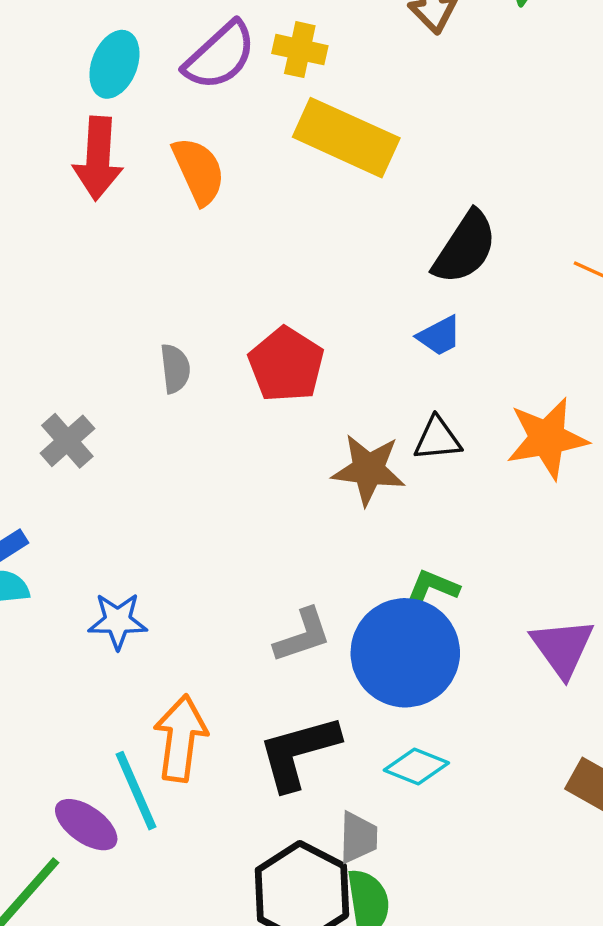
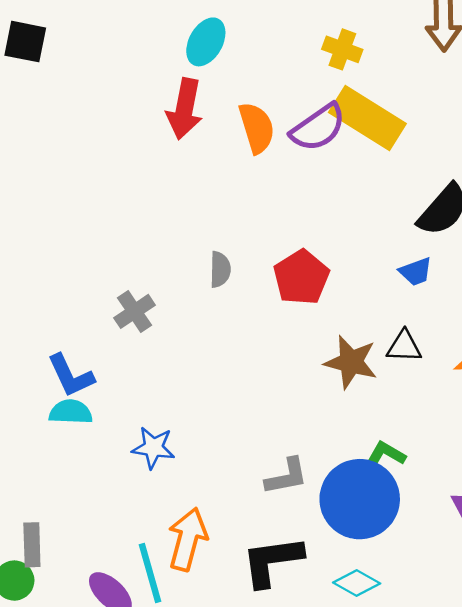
purple semicircle: (220, 56) -> (318, 128), moved

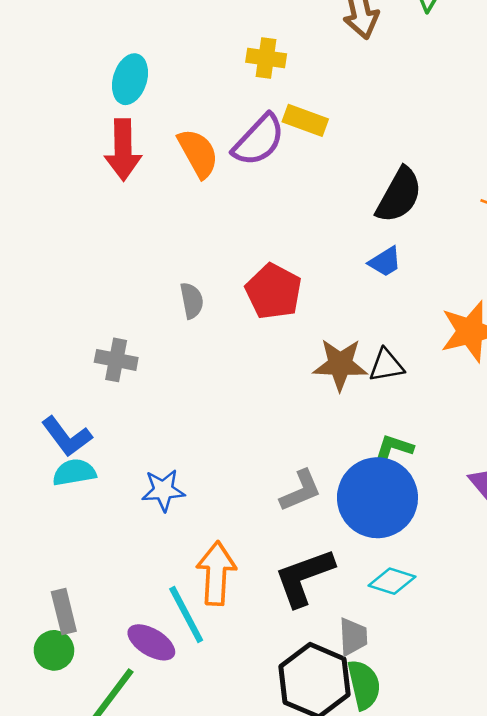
yellow rectangle: (367, 118) -> (305, 120), size x0.6
gray cross: (135, 311) -> (116, 360), turned -33
black triangle: (404, 346) -> (386, 365), moved

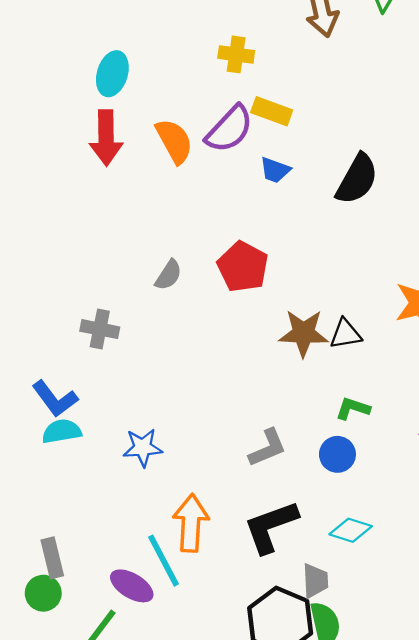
blue trapezoid: (385, 262) -> (275, 170), moved, turned 52
gray semicircle: (192, 301) -> (169, 275), turned 44
blue circle: (377, 498) -> (337, 454), size x0.5

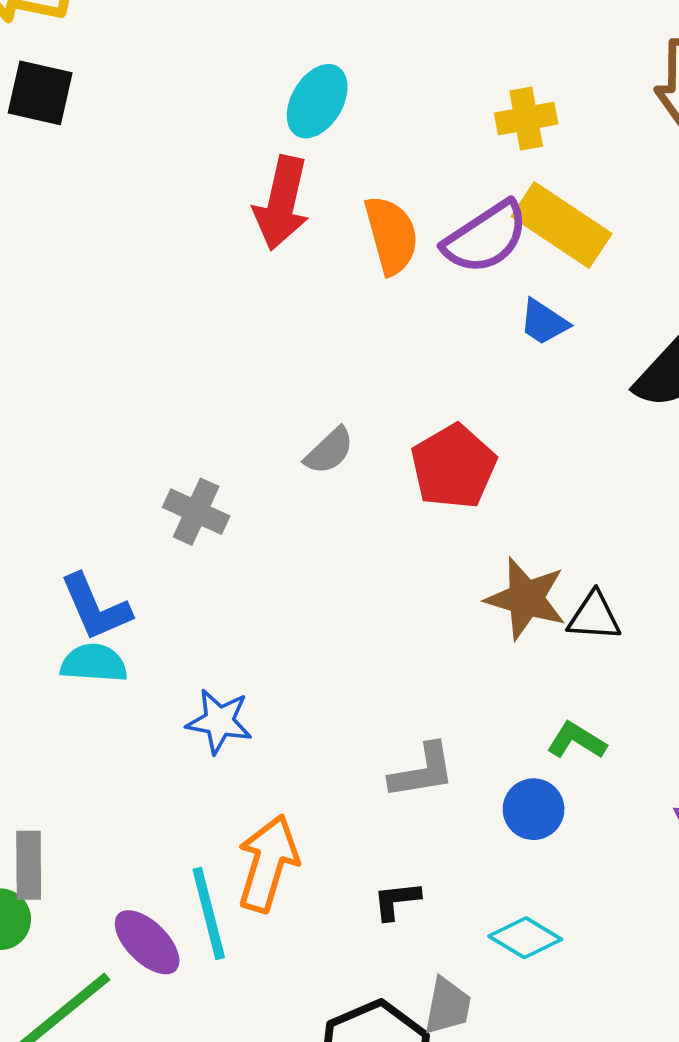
yellow cross: (236, 54) -> (526, 119), turned -32
yellow rectangle: (272, 111) -> (562, 225), size x1.4
black L-shape: (271, 527) -> (397, 901), size x0.5

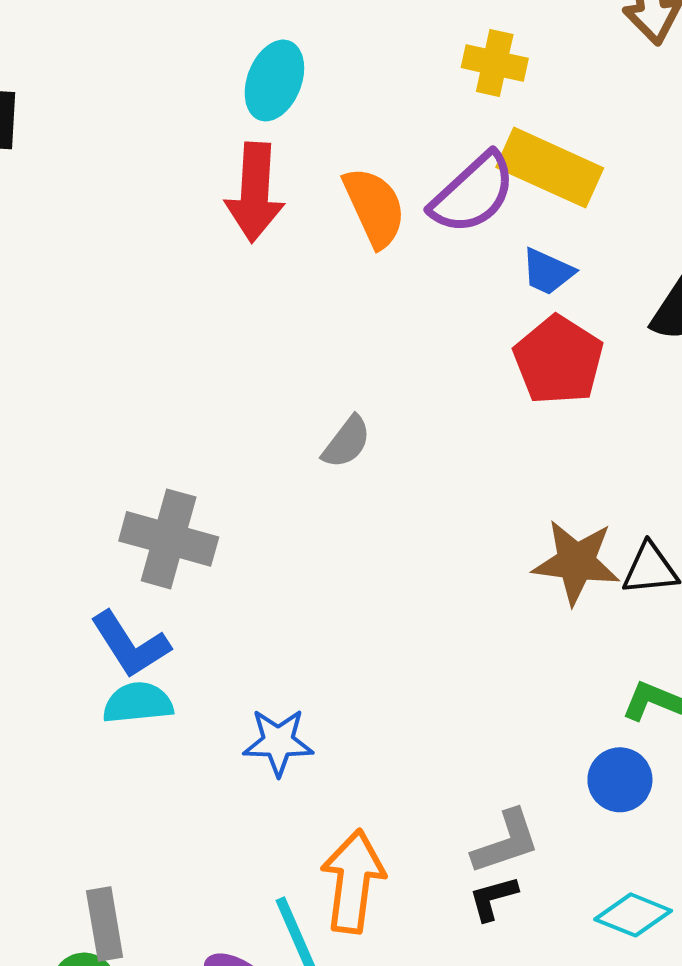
yellow cross: (526, 119) -> (495, 63), turned 32
red pentagon: (454, 467) -> (558, 360), moved
gray cross: (196, 512) -> (169, 539), moved, size x1.4
gray L-shape: (422, 771) -> (506, 842), moved

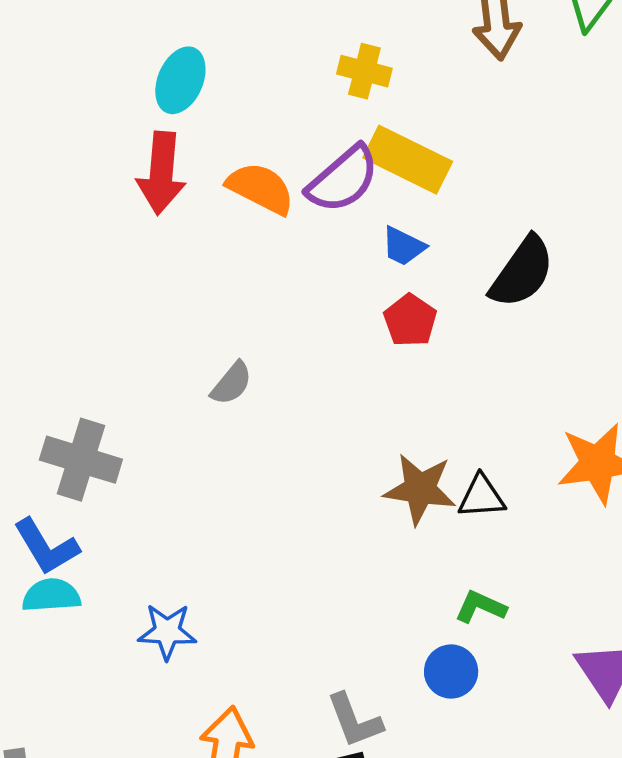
orange semicircle: (374, 207) -> (261, 188), turned -40
red pentagon: (558, 360) -> (410, 320), size x0.7
gray L-shape: (506, 842) -> (354, 720), turned 86

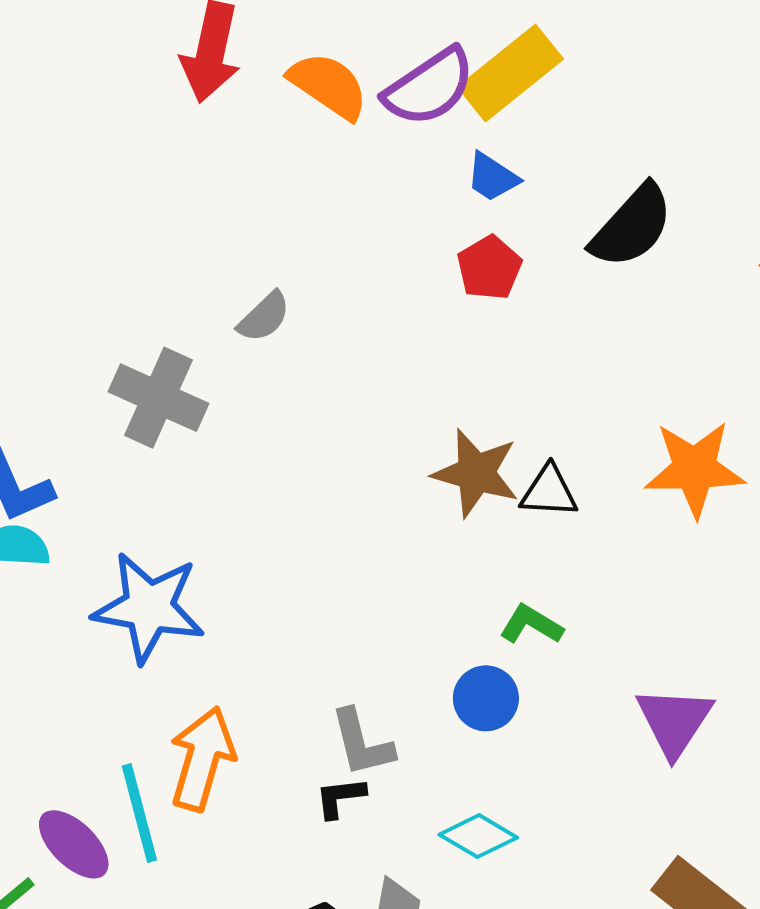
yellow rectangle: (408, 160) -> (511, 73), turned -72
gray cross: (81, 460) -> (158, 398), moved
blue star: (167, 632) -> (149, 607), size x1.6

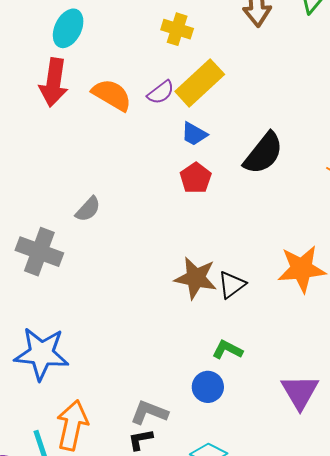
purple semicircle: (429, 87) -> (161, 92), size x0.6
black triangle: (549, 492) -> (232, 285), turned -36
gray L-shape: (362, 743) -> (149, 412), turned 129

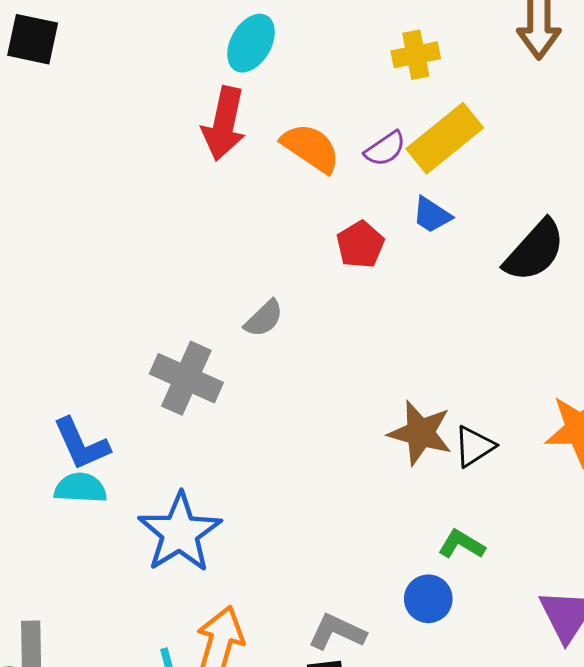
yellow cross: (177, 29) -> (416, 55), turned -32
red pentagon: (196, 178) -> (360, 245), moved
blue star: (41, 354) -> (180, 533), turned 30

